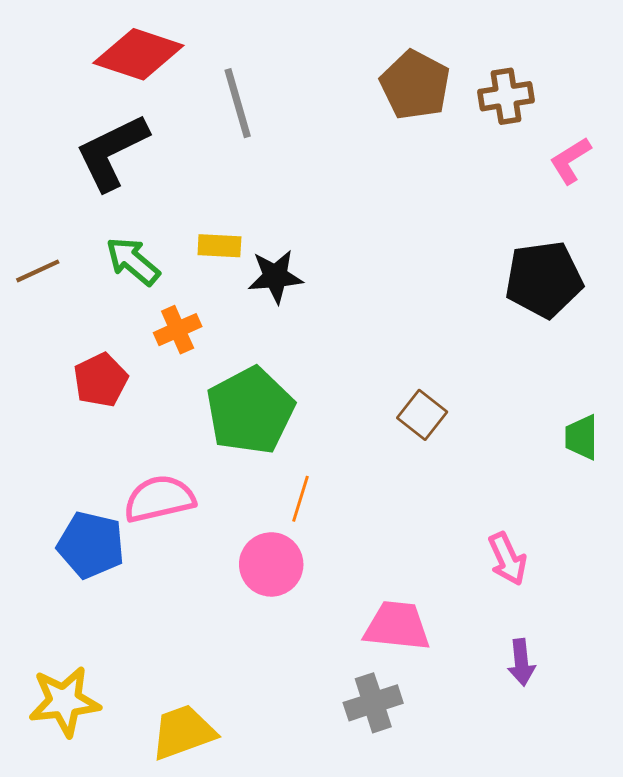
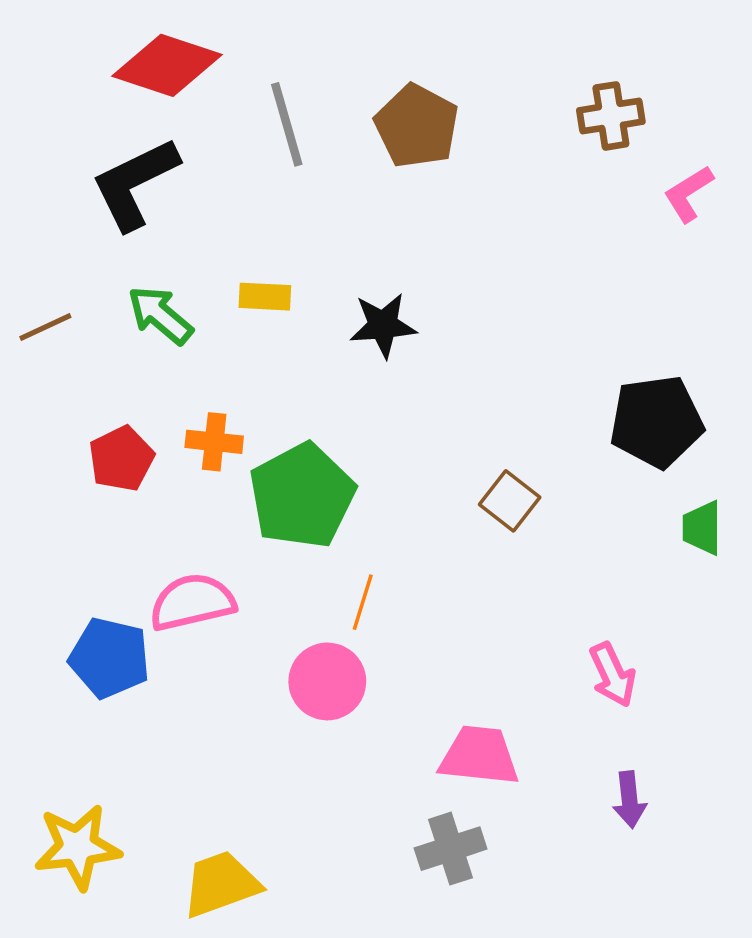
brown pentagon: (415, 85) -> (417, 126), moved
black star: (275, 276) -> (383, 325), moved
black pentagon: (544, 279) -> (656, 422), moved
orange cross: (178, 330) -> (214, 442), moved, turned 30

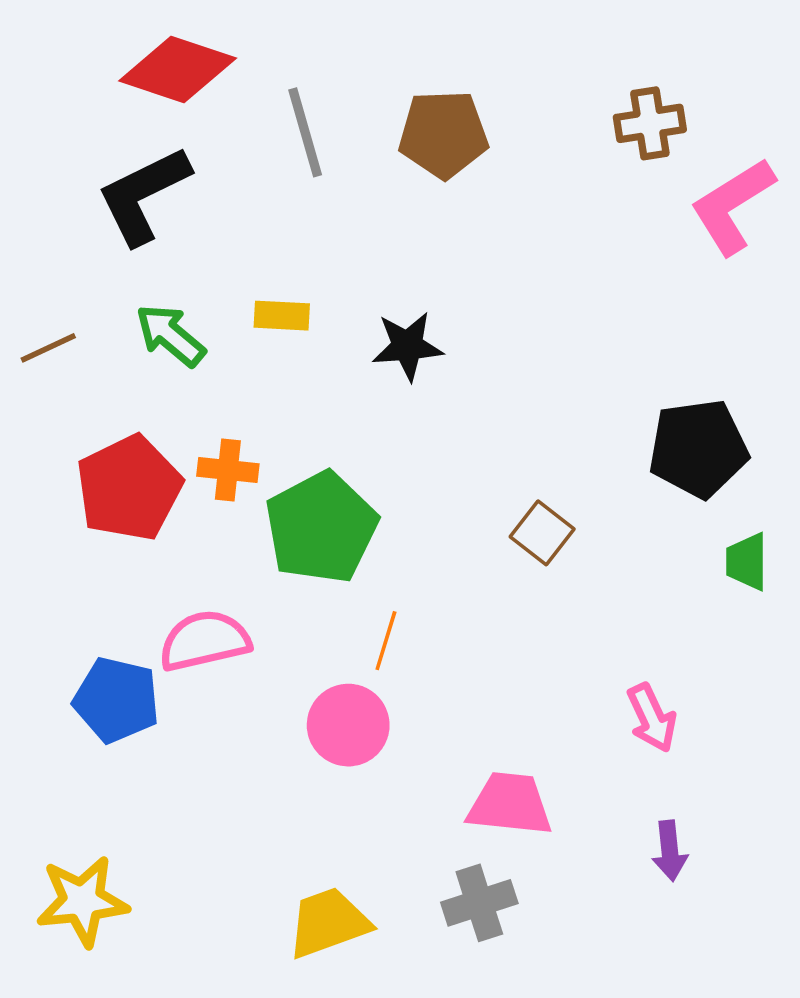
brown pentagon: (417, 126) -> (443, 134), turned -30
pink L-shape: (689, 194) -> (733, 206), size x1.6
red pentagon: (121, 459) -> (129, 488), size x1.5
yellow trapezoid: (221, 884) -> (328, 923), moved

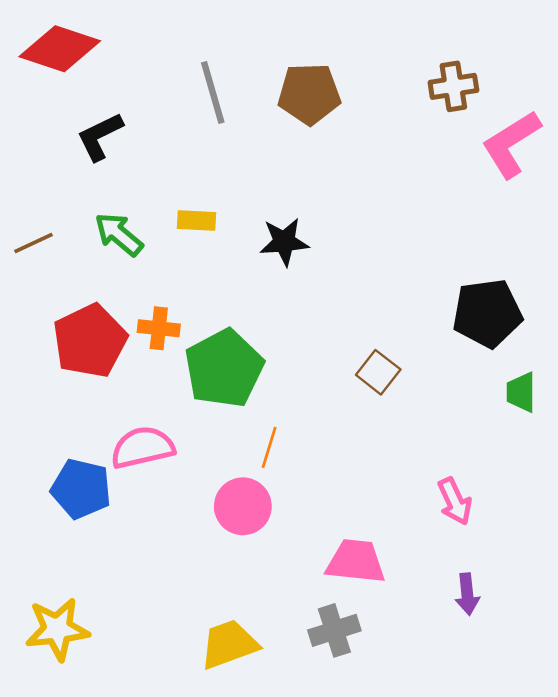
red diamond: (178, 70) -> (60, 49), moved
black L-shape: (143, 195) -> (100, 136), size x0.7

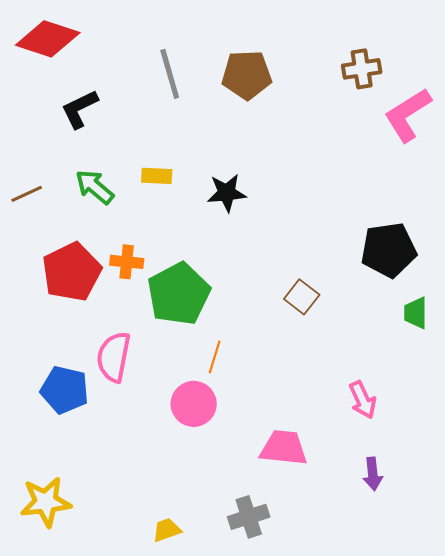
pink semicircle: (143, 447) -> (114, 357), turned -66
gray cross: (334, 630) -> (249, 517), moved
yellow trapezoid: (229, 644) -> (167, 530), moved, size x0.6

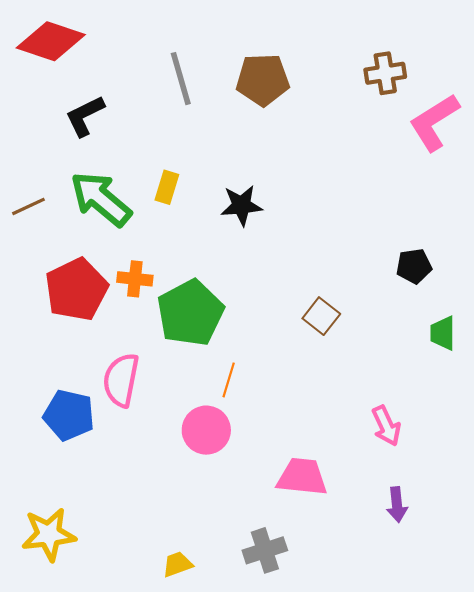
yellow rectangle: (157, 176) -> (167, 187), turned -76
green arrow: (95, 187) -> (101, 199), size x1.5
black pentagon: (389, 250) -> (414, 266), size x0.6

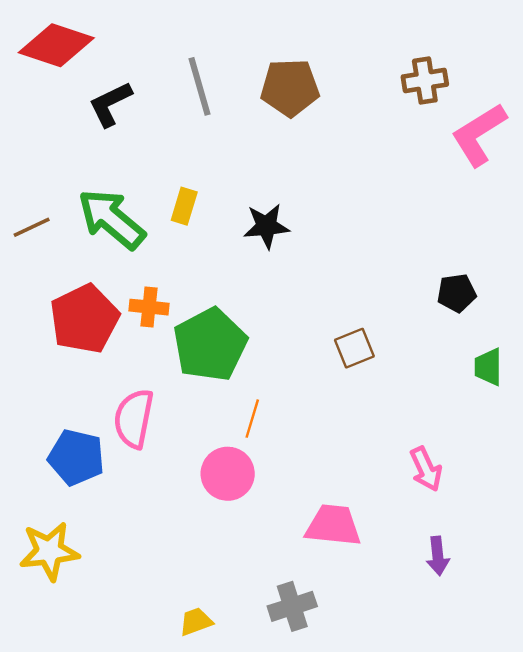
black L-shape: (85, 116) -> (110, 104), moved
brown square: (321, 316) -> (354, 348), turned 30
yellow star: (49, 534) -> (49, 551), moved

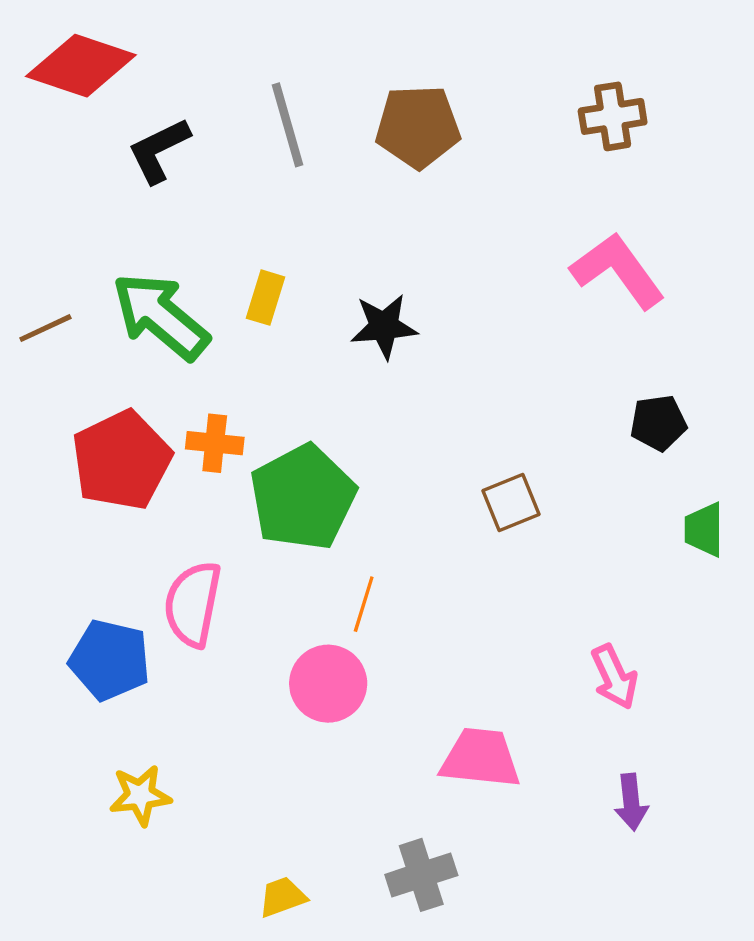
pink L-shape: (479, 135) -> (618, 270), moved, turned 86
yellow star: (49, 551) -> (140, 795), moved, size x0.7

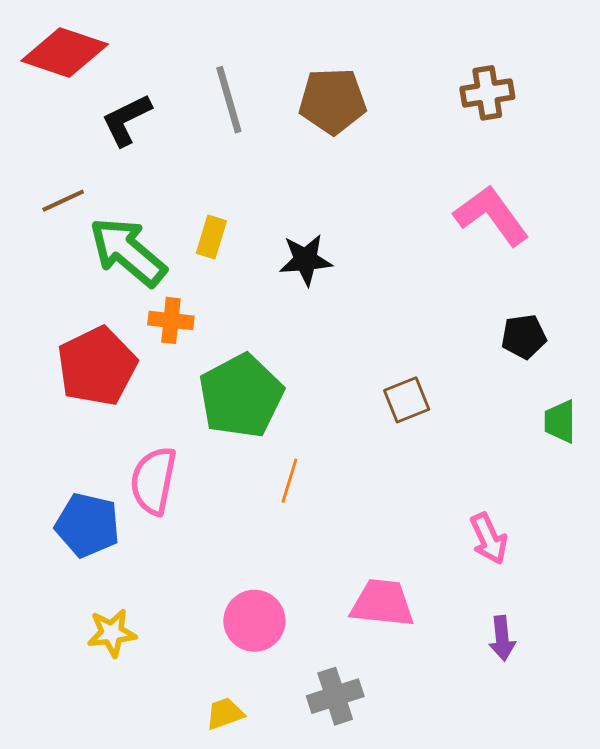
brown line: (45, 328) -> (63, 201), moved
orange cross: (215, 443) -> (171, 320), moved
pink circle: (328, 684) -> (254, 621), moved

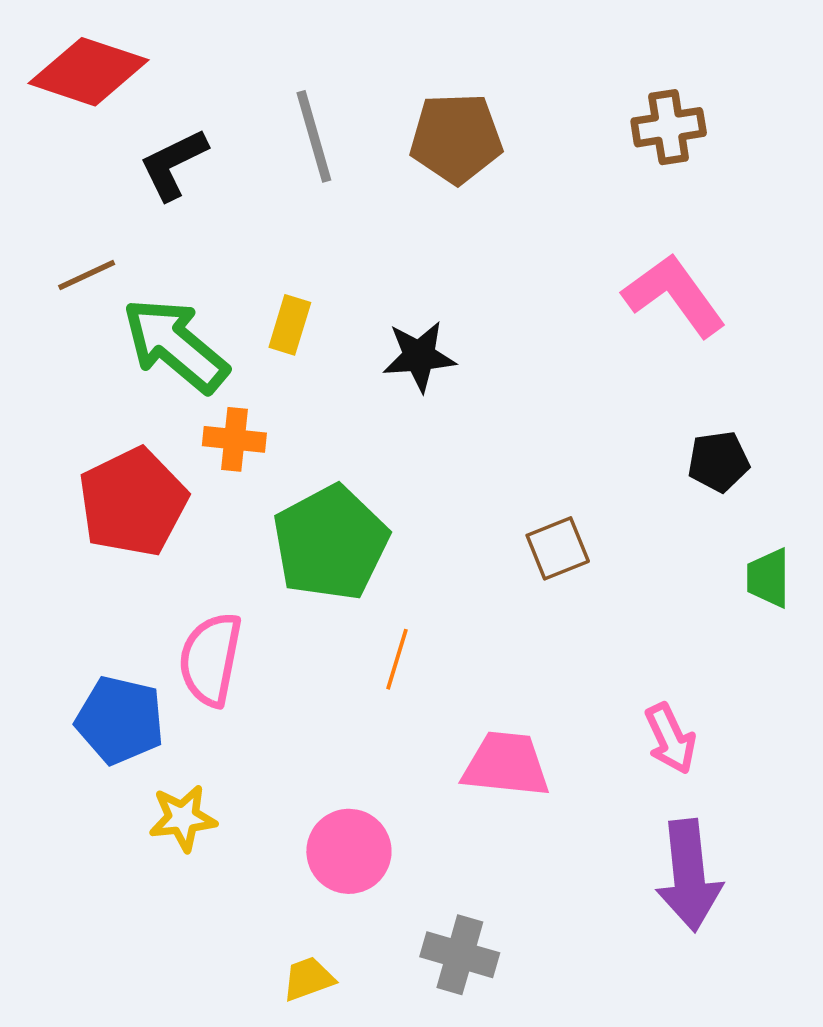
pink trapezoid: (382, 603) -> (506, 765), moved
yellow star: (112, 633) -> (183, 818), moved
purple arrow: (502, 638) -> (689, 875), size x1.8
gray cross: (335, 696) -> (460, 955), turned 34

